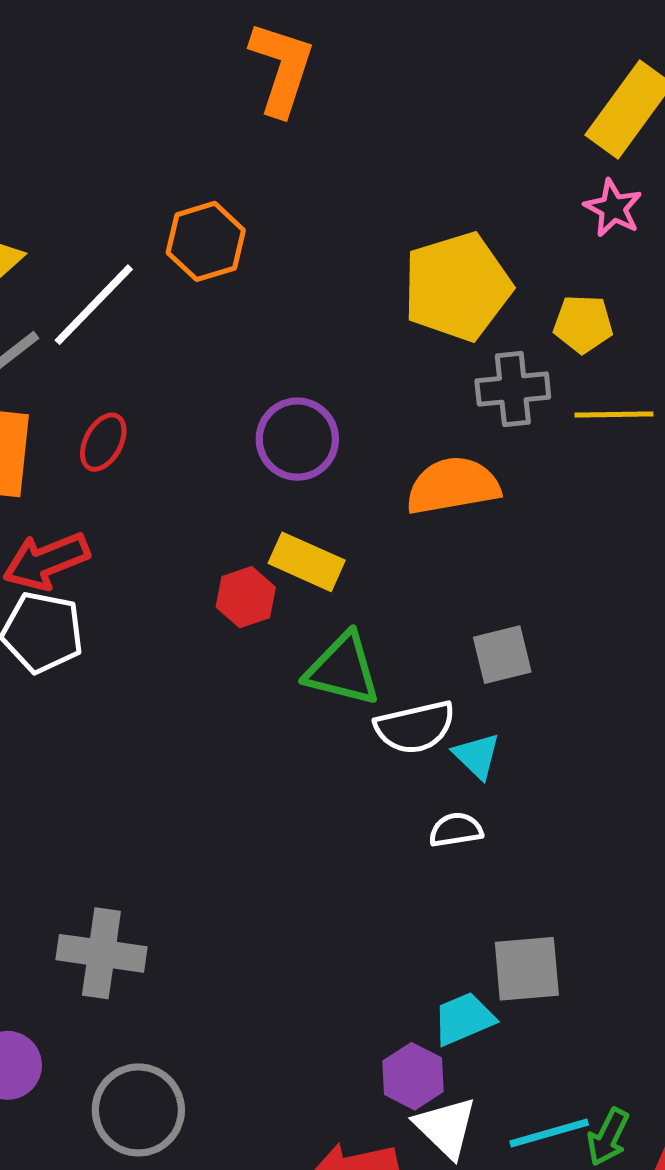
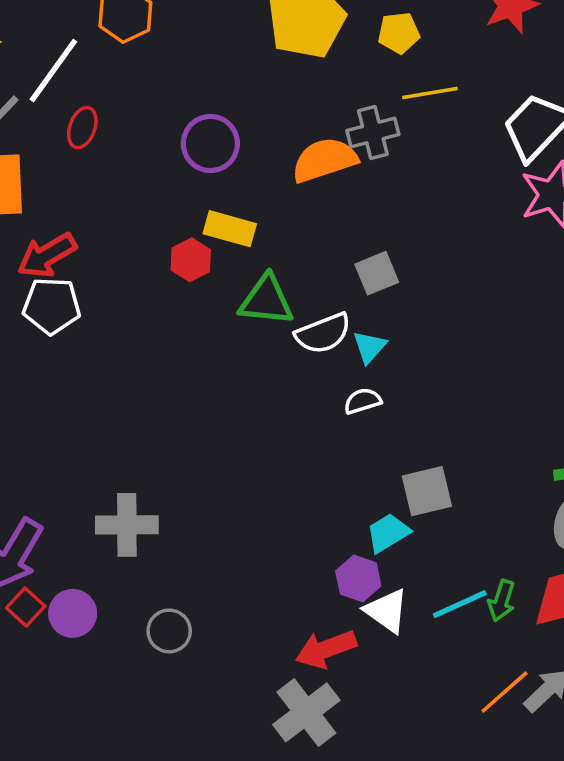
gray cross: (513, 389) -> (373, 133), moved
red ellipse: (103, 442) -> (82, 128), moved
cyan triangle: (477, 756) -> (369, 347), turned 36
gray circle: (138, 1110) -> (169, 631), size x0.7

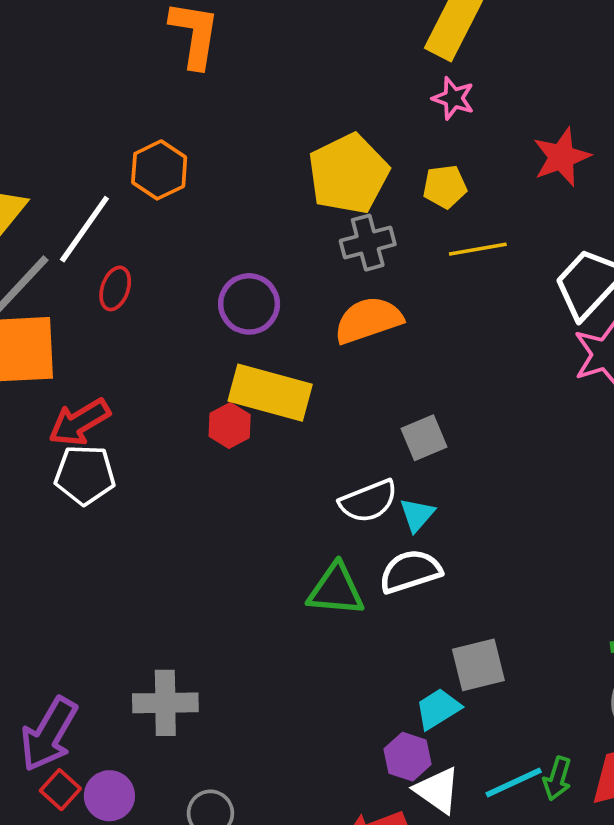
gray cross: (373, 133) -> (368, 243), moved
yellow rectangle: (230, 229) -> (270, 393), size x1.5
green triangle: (266, 300) -> (336, 590), moved
white semicircle: (363, 401) -> (410, 571), size x1.6

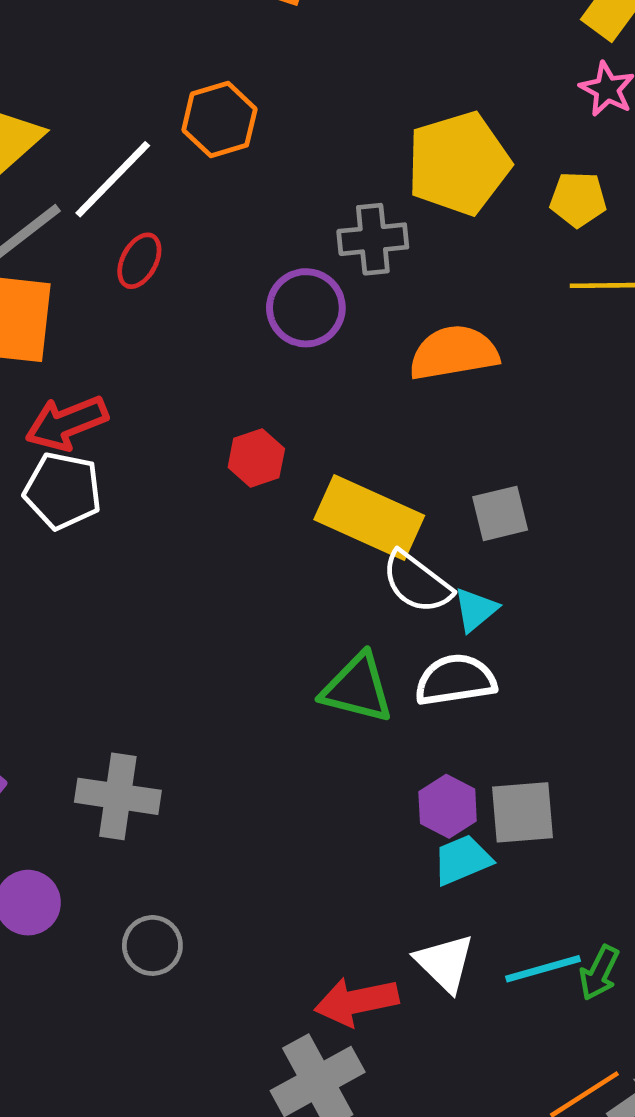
gray cross: (368, 243) -> (373, 239), moved
yellow rectangle: (270, 393) -> (369, 517), moved
white semicircle: (368, 501) -> (417, 582), turned 50
purple hexagon: (408, 757) -> (448, 806), moved

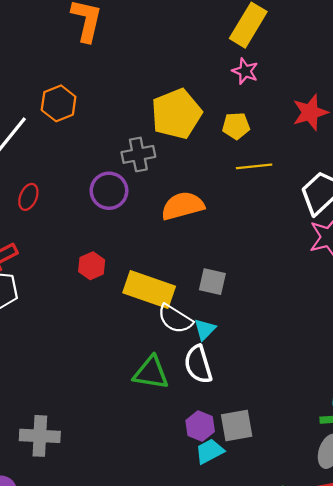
red ellipse: (139, 261) -> (28, 197), moved
gray square: (500, 513) -> (212, 282), turned 32
white semicircle: (455, 680) -> (198, 364), turned -93

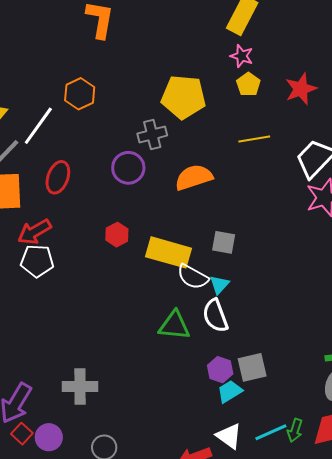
yellow pentagon: (176, 114) -> (184, 97), turned 30
yellow pentagon: (236, 126) -> (248, 84), moved, turned -30
red ellipse: (28, 197) -> (58, 177), size x1.4

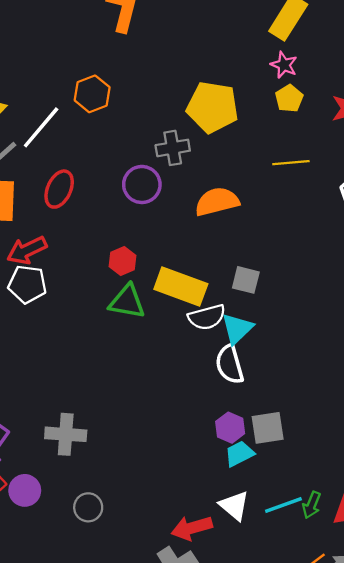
white semicircle: (193, 277) -> (207, 317), turned -48
cyan triangle: (219, 285) -> (237, 329), size x1.4
green triangle: (174, 325) -> (127, 302), moved

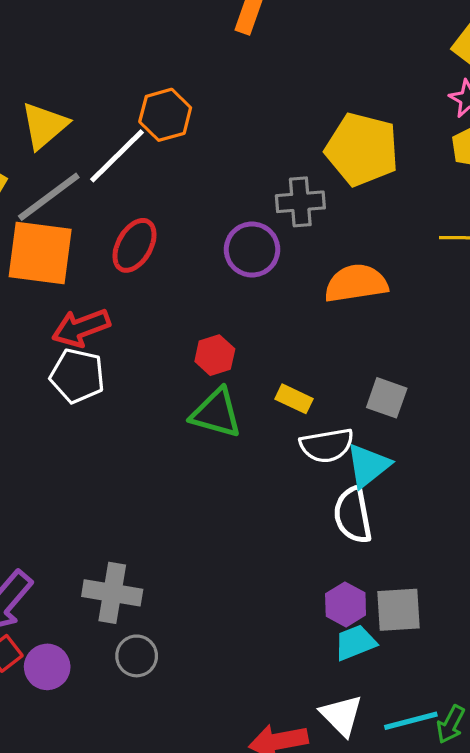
orange hexagon: (92, 94) -> (165, 115), moved
yellow rectangle: (181, 287) -> (294, 399), size x0.5
gray circle: (88, 507) -> (137, 656), moved

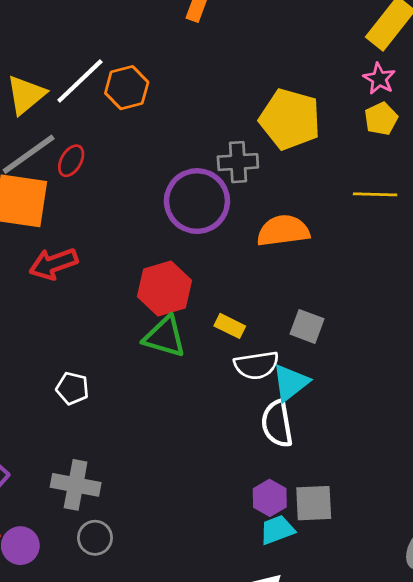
white line: (117, 156) -> (80, 81), moved
red ellipse: (135, 245) -> (71, 161), moved, size x0.7
purple circle: (252, 250) -> (197, 201), size x1.4
red hexagon: (215, 355) -> (165, 288), size x1.6
white pentagon: (77, 376) -> (72, 388), moved, size x0.7

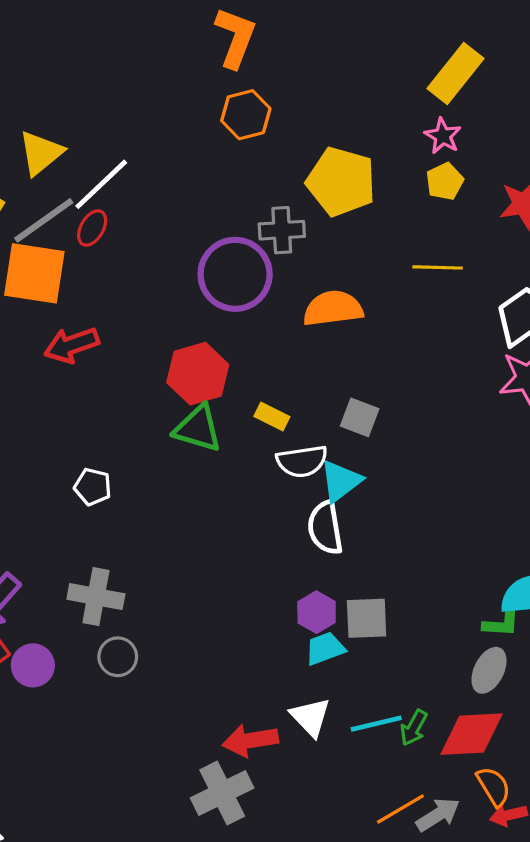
white line: (80, 81) -> (101, 184), moved
orange hexagon: (127, 88) -> (246, 115), moved

